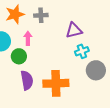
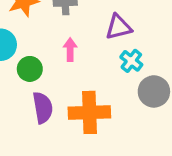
pink arrow: (28, 38) -> (70, 50), moved
cyan cross: (82, 51) -> (131, 61), turned -32

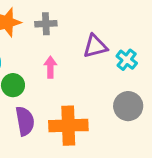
cyan cross: (131, 61) -> (127, 60), moved

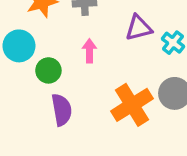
orange cross: (68, 126) -> (132, 105), moved, turned -30

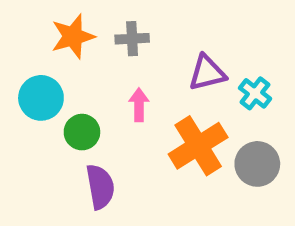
orange cross: (132, 105) -> (198, 146), moved

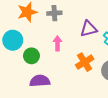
orange cross: (198, 146) -> (85, 62), size x0.7
purple semicircle: (100, 187) -> (40, 81), turned -84

